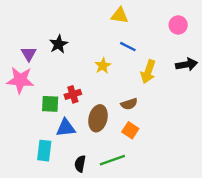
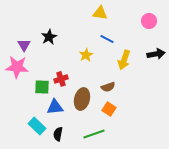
cyan rectangle: (44, 151) -> (37, 126), turned -54
black semicircle: (80, 164) -> (58, 134), moved

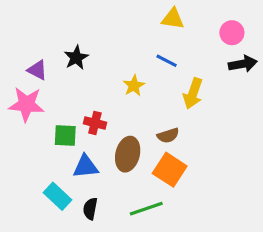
yellow triangle: (100, 13) -> (173, 19), moved
purple triangle: (24, 45) -> (37, 70), turned -32
black arrow: (156, 54) -> (243, 64), moved
red cross: (61, 79) -> (95, 123), turned 32
orange square: (109, 109) -> (170, 170), size x1.5

